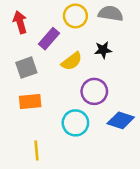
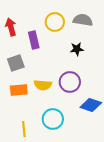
purple rectangle: (49, 39) -> (34, 40), turned -54
yellow semicircle: (72, 61) -> (43, 85), moved, turned 42
cyan circle: (75, 123) -> (53, 119), moved

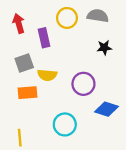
black star: (77, 49) -> (104, 48), moved
yellow semicircle: (43, 85) -> (47, 75), moved
yellow line: (24, 129) -> (20, 138), moved

